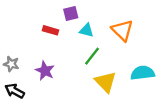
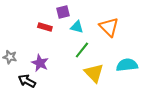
black arrow: (15, 91) -> (27, 81), moved

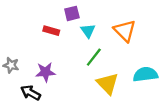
cyan triangle: (77, 27) -> (88, 31), turned 40
purple star: (40, 63) -> (46, 72), turned -30

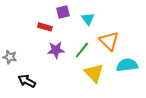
cyan triangle: (88, 31) -> (88, 19), moved
orange triangle: (125, 31) -> (109, 41), moved
purple star: (46, 72) -> (56, 50), moved

